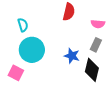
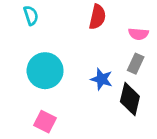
cyan semicircle: (23, 25) -> (31, 15), moved
pink square: (16, 73) -> (45, 122), moved

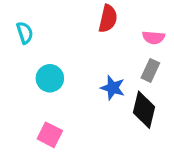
cyan semicircle: (31, 15) -> (25, 33), moved
cyan circle: (45, 71) -> (50, 78), size x0.7

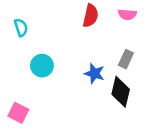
pink semicircle: (153, 37) -> (127, 14), moved
pink square: (50, 135) -> (18, 113), moved

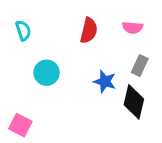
pink semicircle: (127, 14) -> (133, 28), moved
red semicircle: (91, 16) -> (89, 30), moved

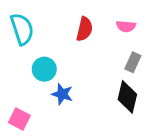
cyan semicircle: (23, 30) -> (22, 29), size x1.6
blue star: (105, 81) -> (62, 94), moved

